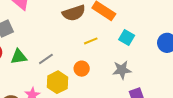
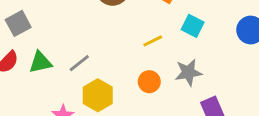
yellow line: (91, 41) -> (153, 41), moved
orange circle: (82, 69) -> (149, 82), moved

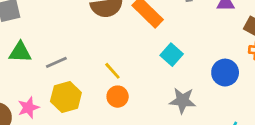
yellow line: (153, 41) -> (112, 71), moved, turned 60
gray star: (188, 72) -> (183, 101), moved

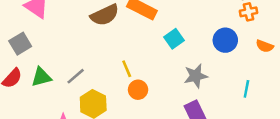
cyan square: (172, 55) -> (174, 39), turned 30
yellow line: (112, 71) -> (127, 69), turned 36

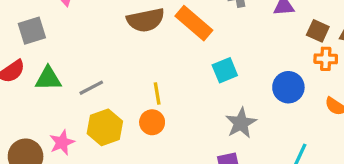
gray star: (196, 76) -> (241, 123), turned -30
orange circle: (138, 90) -> (152, 122), moved

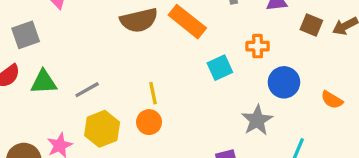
orange cross: (326, 59) -> (258, 46), moved
gray star: (241, 123) -> (257, 120), moved

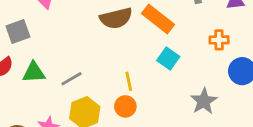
cyan square: (220, 68) -> (168, 58), moved, turned -30
gray star: (257, 120) -> (204, 101), moved

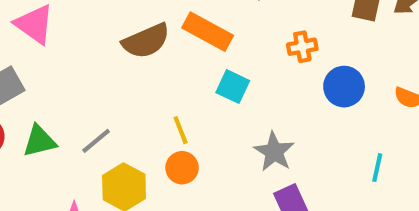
gray star: (204, 101) -> (274, 152), moved

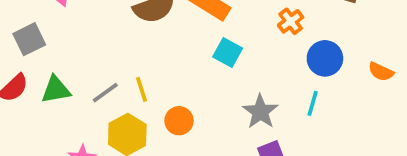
orange cross: (302, 47) -> (291, 21), turned -30
yellow line: (181, 130) -> (141, 89), moved
cyan line: (377, 168) -> (313, 103), moved

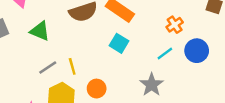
cyan square: (228, 52) -> (119, 43), moved
green triangle: (56, 90) -> (40, 31), moved, turned 30
cyan line: (313, 103) -> (165, 53), moved, turned 35

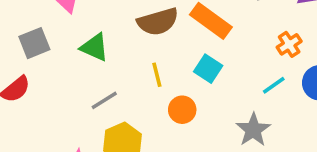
yellow line: (72, 66) -> (157, 75), moved
orange circle: (97, 89) -> (182, 110), moved

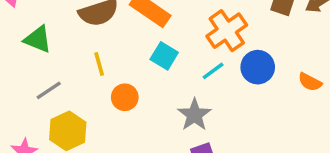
orange cross: (289, 44) -> (227, 31), size x1.6
cyan square: (208, 69) -> (164, 56), moved

